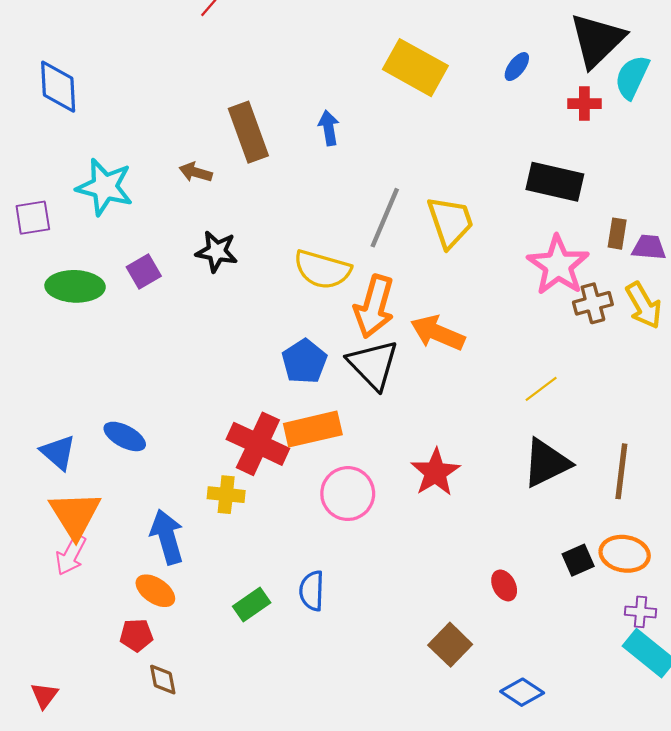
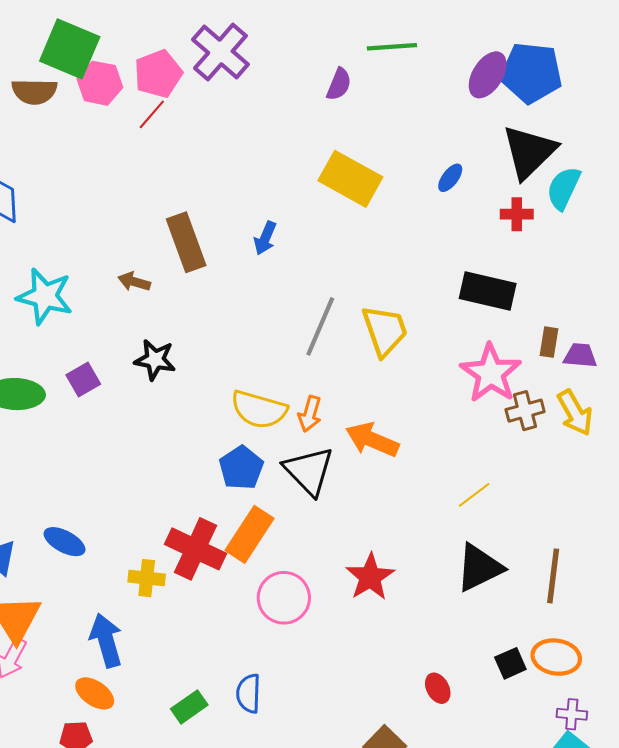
blue arrow: (329, 128) -> (265, 238), turned -148
yellow semicircle: (322, 269) -> (259, 410), moved
orange arrow: (374, 306) -> (310, 414), size x0.6
orange rectangle: (313, 429) -> (250, 534), turned -44
yellow cross: (226, 495) -> (147, 578), moved

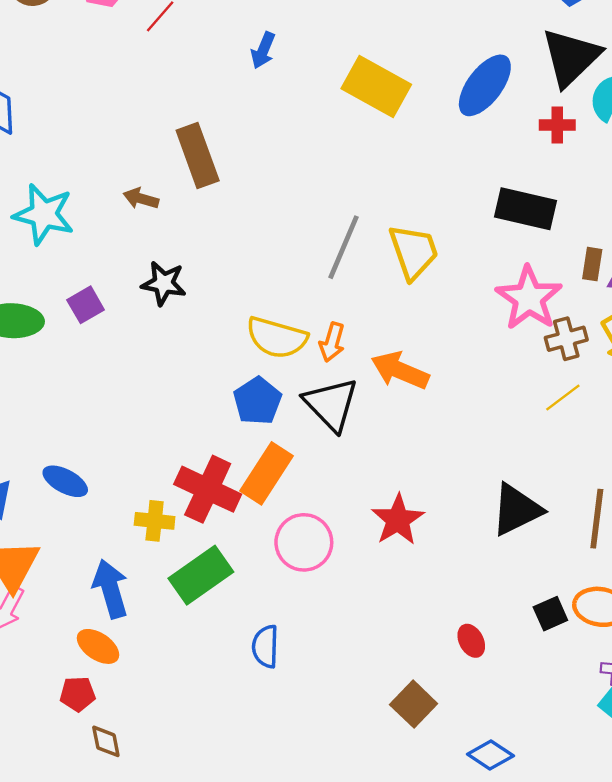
blue ellipse: (450, 178) -> (485, 85), size x2.0
blue arrow: (265, 238) -> (263, 50), moved
yellow line: (474, 495) -> (563, 398), moved
green rectangle: (189, 707) -> (201, 575), moved, size x1.6

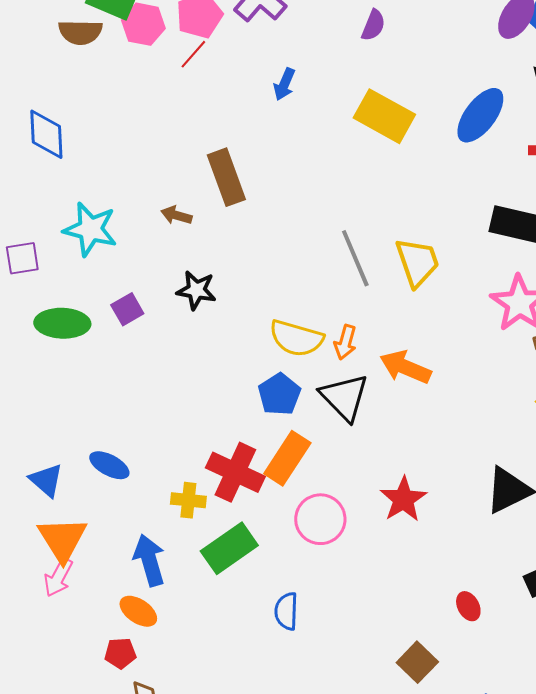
gray line: (343, 247) -> (355, 258), turned -46

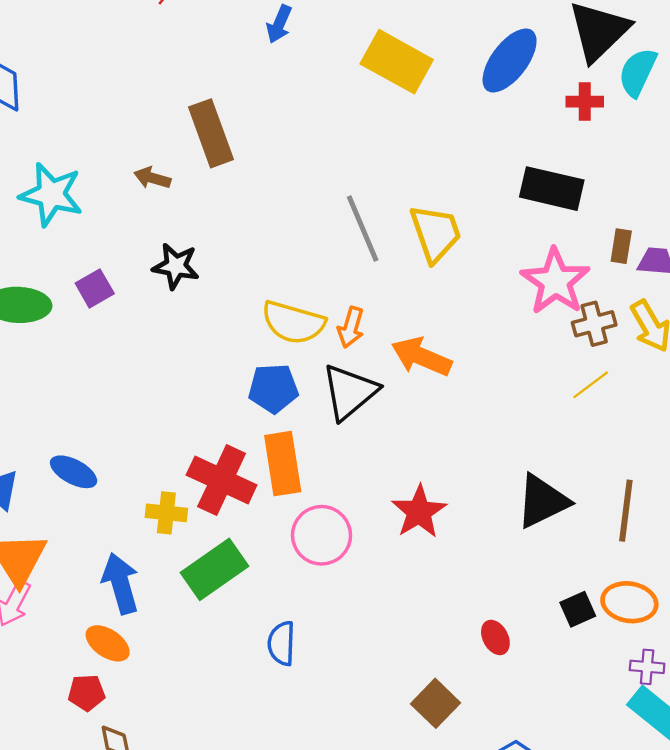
blue pentagon: (279, 394) -> (273, 388), turned 30
black triangle: (344, 397) -> (350, 392), turned 34
orange rectangle: (287, 458) -> (283, 464), turned -42

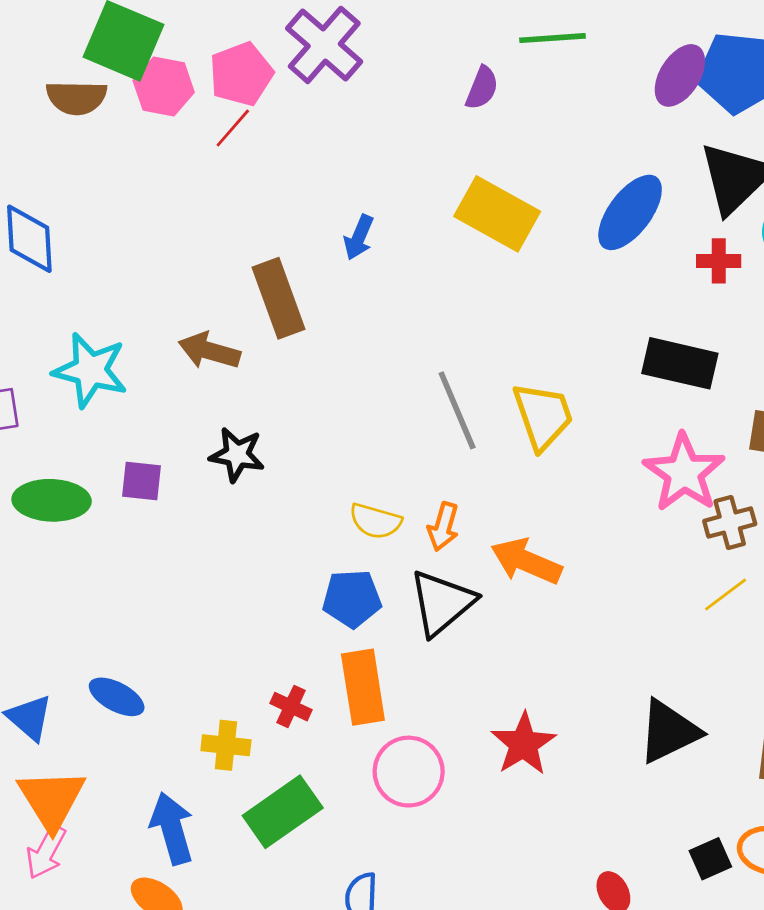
blue arrow: (279, 24) -> (359, 237), moved
brown arrow: (152, 178) -> (209, 351), size x1.4
purple square: (95, 288) -> (142, 481), turned 36
yellow semicircle: (293, 323) -> (375, 521), size x0.7
red cross: (222, 480) -> (291, 707), size x0.5

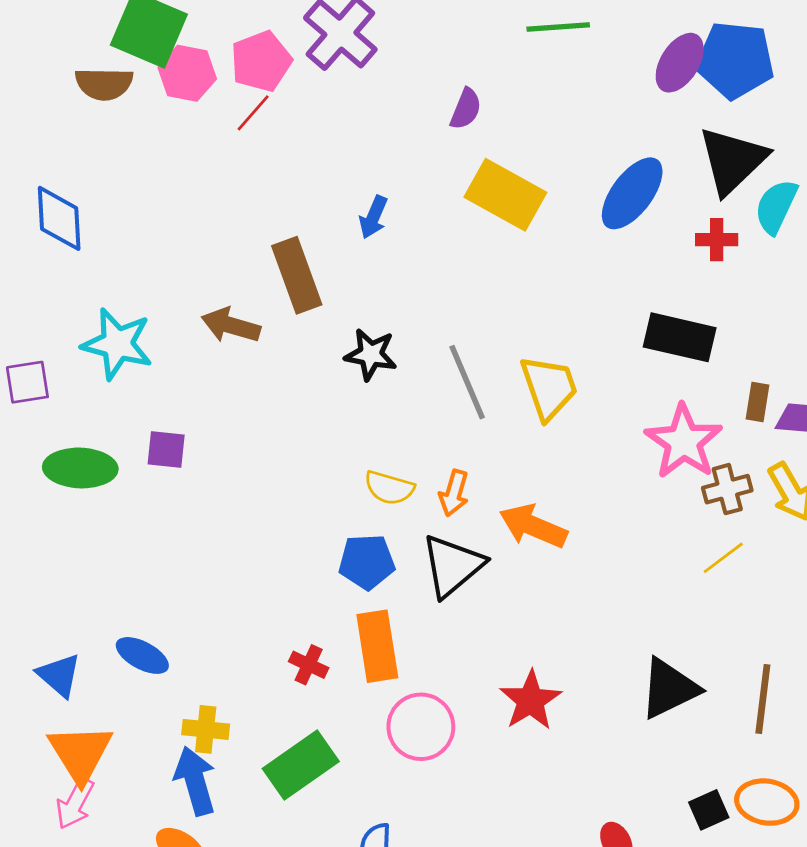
purple semicircle: (482, 88) -> (466, 109), moved
black star: (237, 455) -> (371, 354), moved
yellow cross: (226, 745) -> (206, 729), moved

